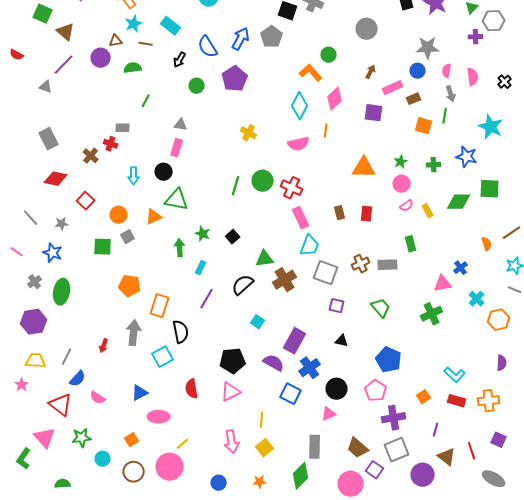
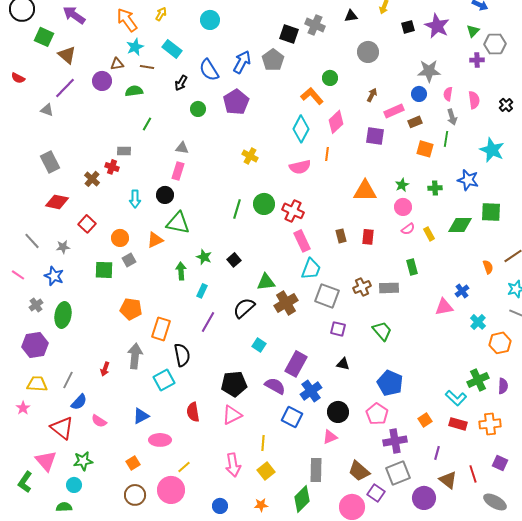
green cross: (432, 314) -> (478, 380), moved
cyan circle: (103, 459) -> (74, 485), moved

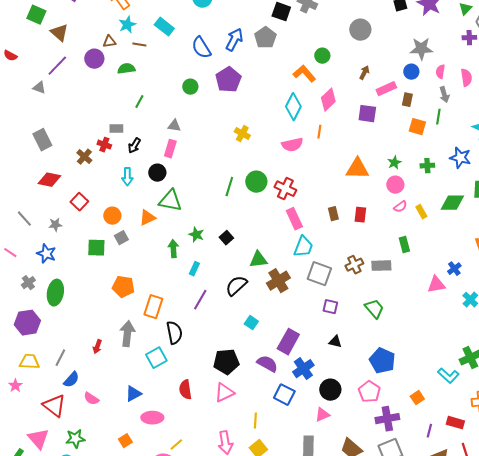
black arrow: (181, 83) -> (134, 146), moved
brown rectangle: (415, 122) -> (407, 100), turned -56
red rectangle: (458, 424) -> (455, 423), moved

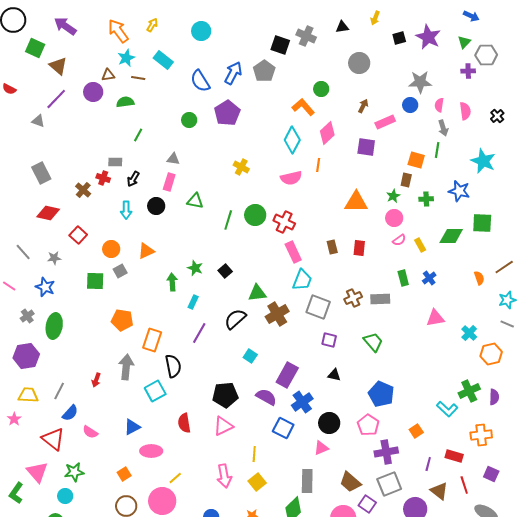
brown rectangle: (407, 100) -> (406, 180), moved
green triangle: (170, 201) -> (195, 201), moved, size x0.7
blue cross: (454, 269) -> (429, 278), moved

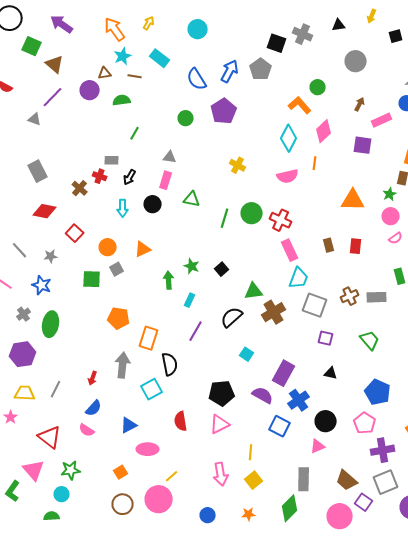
blue semicircle: (70, 413) -> (94, 408), moved

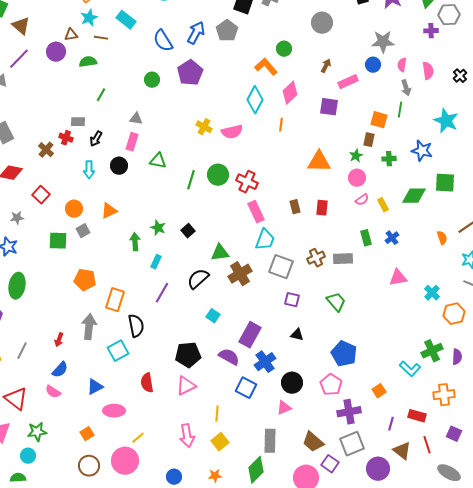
pink semicircle: (288, 176) -> (232, 132), moved

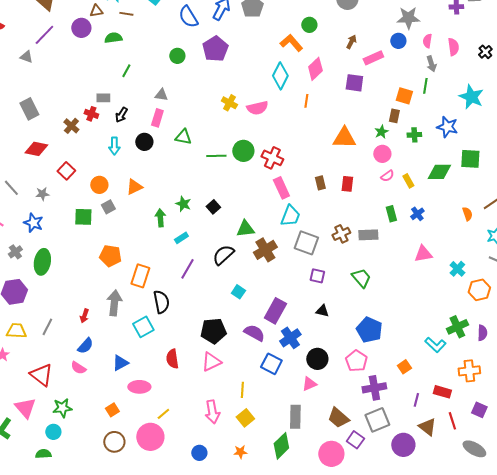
green line: (191, 180) -> (216, 156), turned 72
cyan rectangle: (156, 262) -> (181, 238), turned 32

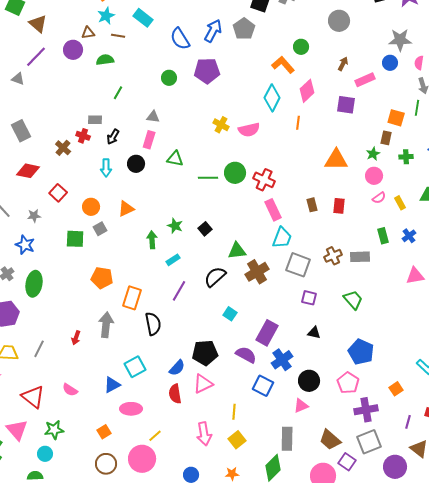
purple pentagon: (215, 49) -> (207, 71), turned 30
cyan square: (143, 327) -> (135, 367), moved
blue semicircle: (85, 346) -> (177, 368), moved
red semicircle: (172, 359) -> (175, 394), moved

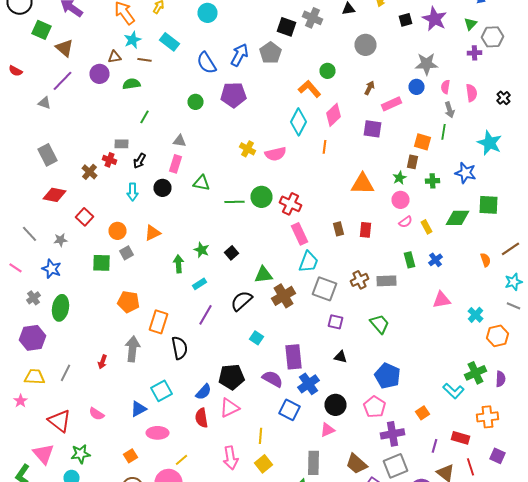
purple rectangle: (267, 333) -> (294, 357), turned -35

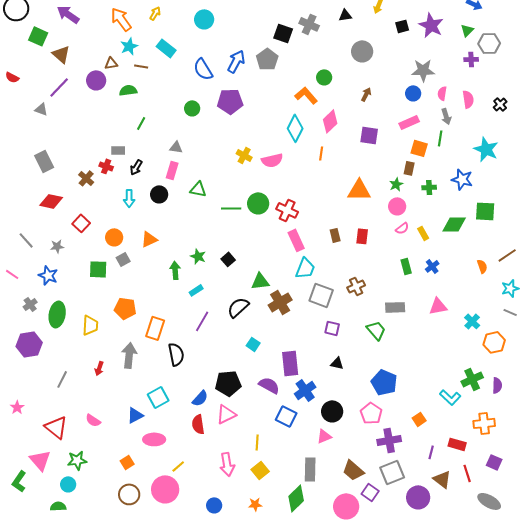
pink rectangle: (392, 104) -> (409, 122), moved
gray rectangle: (386, 281) -> (395, 307), moved
yellow trapezoid: (34, 377) -> (90, 325), moved, turned 90

